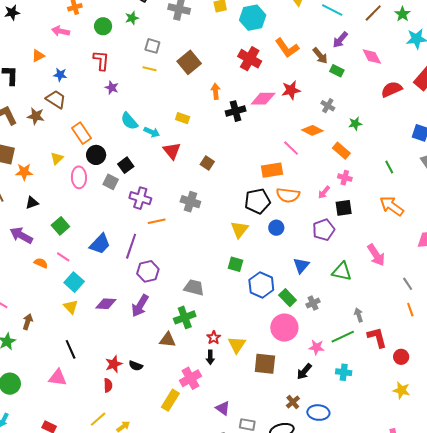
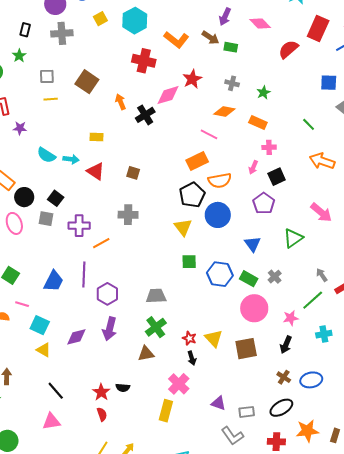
blue circle: (276, 228) -> (218, 215), size x1.6
green triangle: (342, 271) -> (293, 238), turned -30

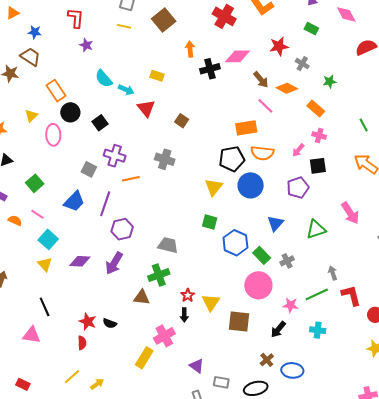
brown arrow: (210, 38) -> (261, 80), moved
red star: (192, 79) -> (279, 46), moved
gray square: (46, 219) -> (89, 169), moved
red star: (101, 392) -> (88, 321), turned -30

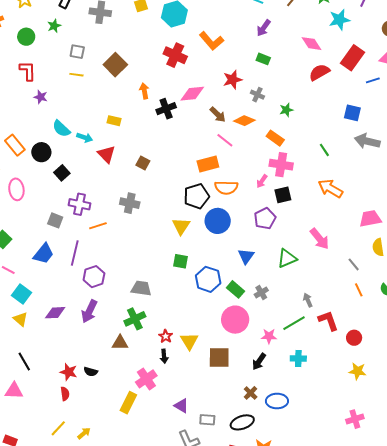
pink diamond: (346, 14) -> (312, 44), moved
black circle: (70, 112) -> (41, 152), moved
pink cross: (319, 136) -> (281, 165), size x1.6

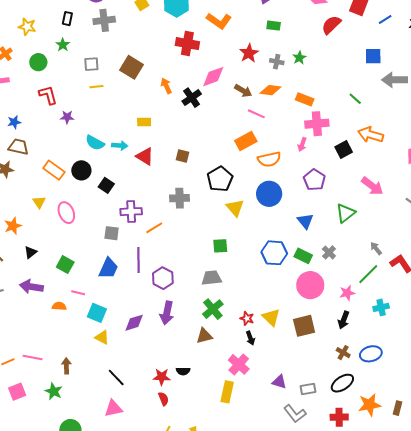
green star: (286, 110) -> (299, 58), moved
black square: (283, 195) -> (344, 149), moved
black pentagon: (196, 196) -> (220, 179), moved
green square: (180, 261) -> (220, 246), moved

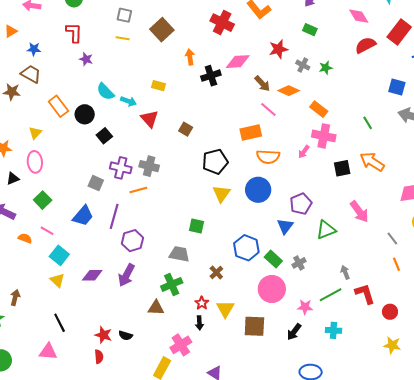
purple pentagon: (314, 180) -> (301, 204), moved
gray cross: (180, 198) -> (149, 166), moved
pink ellipse: (66, 213) -> (35, 162), moved
brown cross: (343, 353) -> (216, 273), moved

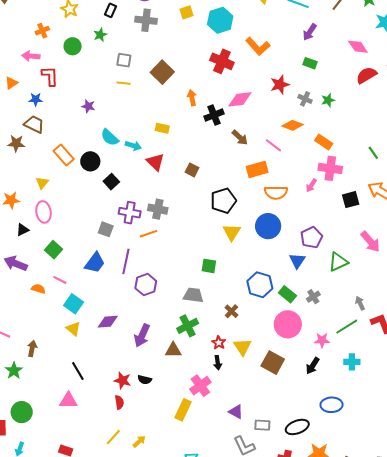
red L-shape: (74, 33) -> (50, 76), moved
brown arrow: (262, 84) -> (240, 137), moved
purple arrow: (126, 275) -> (142, 335), moved
brown square: (254, 326) -> (273, 363), turned 30

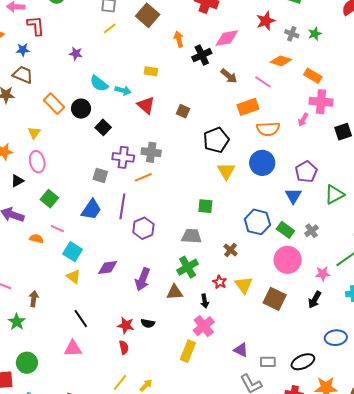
yellow line: (124, 83) -> (110, 28), turned -40
black arrow: (218, 363) -> (205, 301), moved

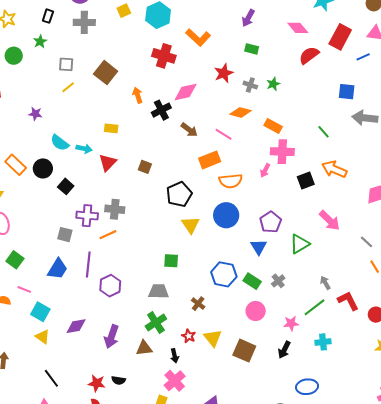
red triangle: (146, 105) -> (108, 163), turned 36
pink circle: (288, 260) -> (256, 311), size x0.7

